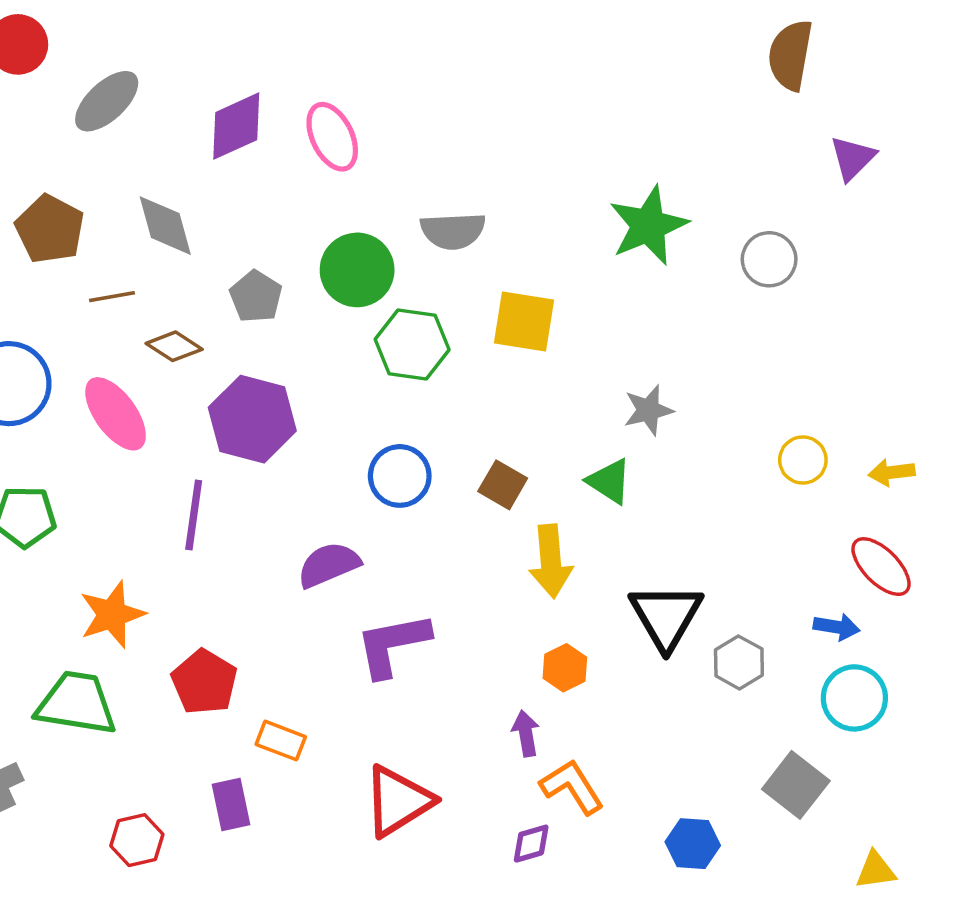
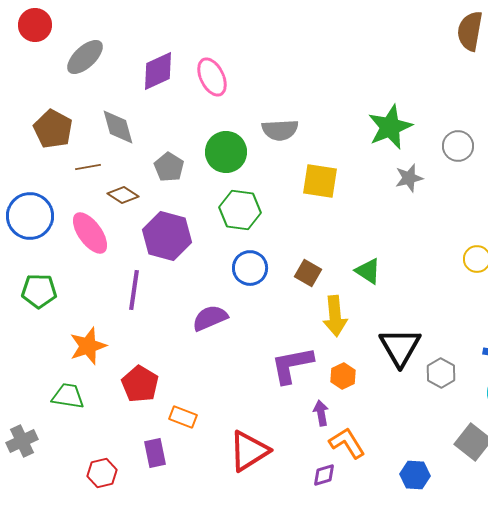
green hexagon: (412, 345) -> (240, 210), moved
gray star: (648, 410) -> (409, 178), moved
purple L-shape: (393, 645) -> (292, 365), moved
green trapezoid: (76, 703) -> (68, 396), size x0.7

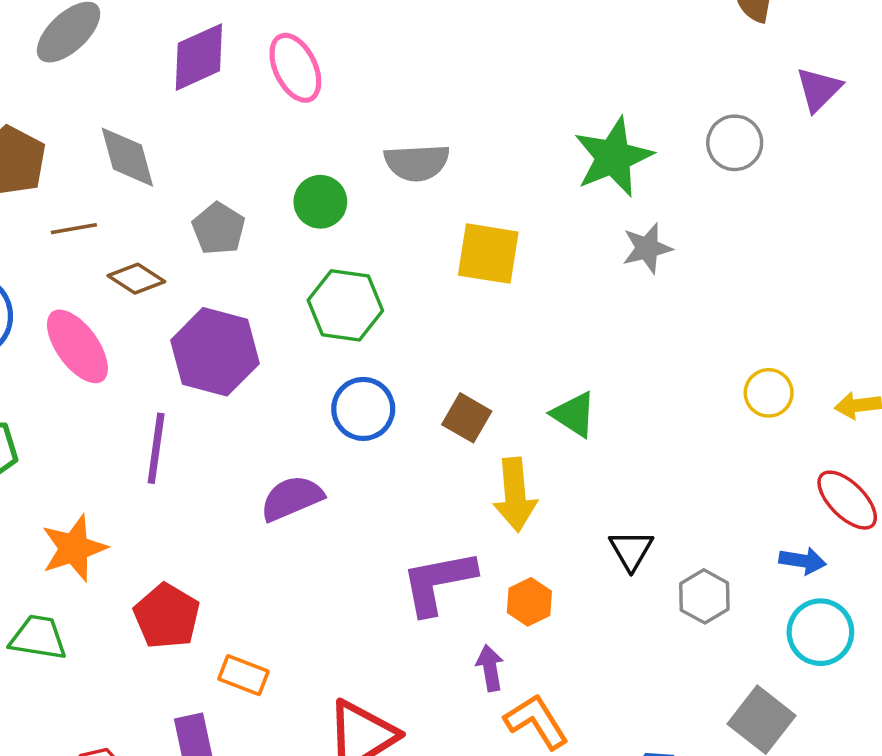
gray circle: (458, 146) -> (735, 143), moved
green circle: (226, 152) -> (320, 202), size x0.7
black triangle: (400, 347) -> (631, 550), size x0.6

